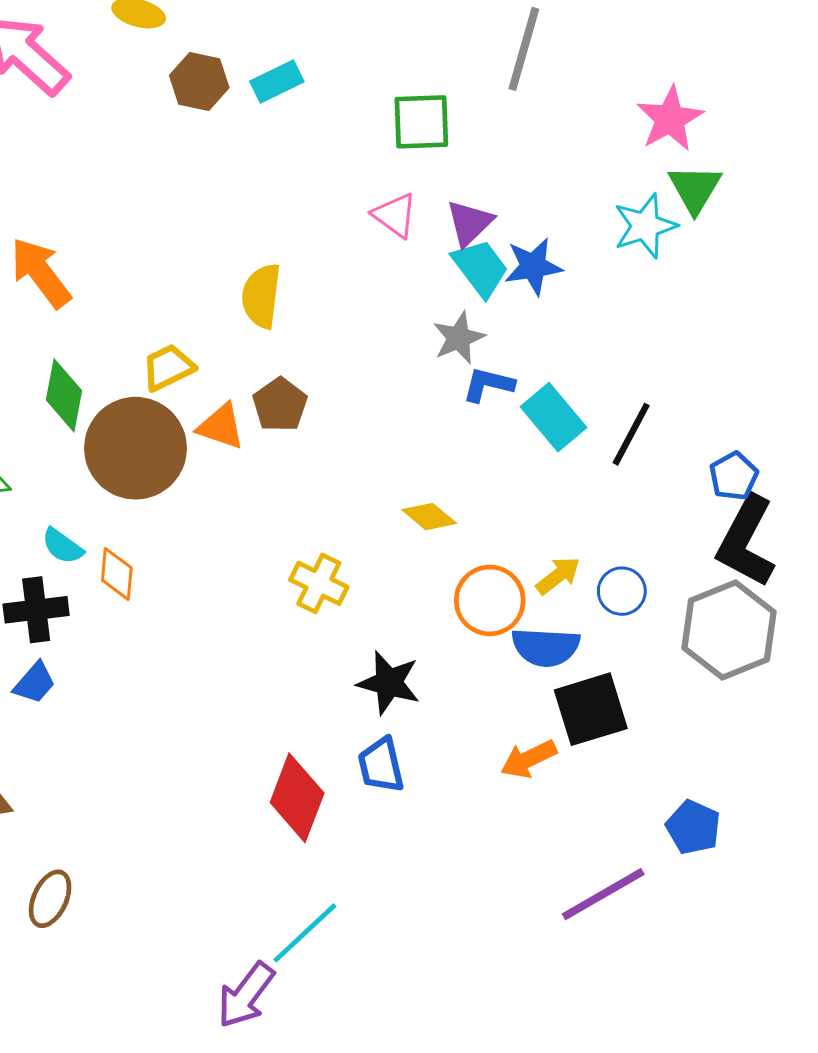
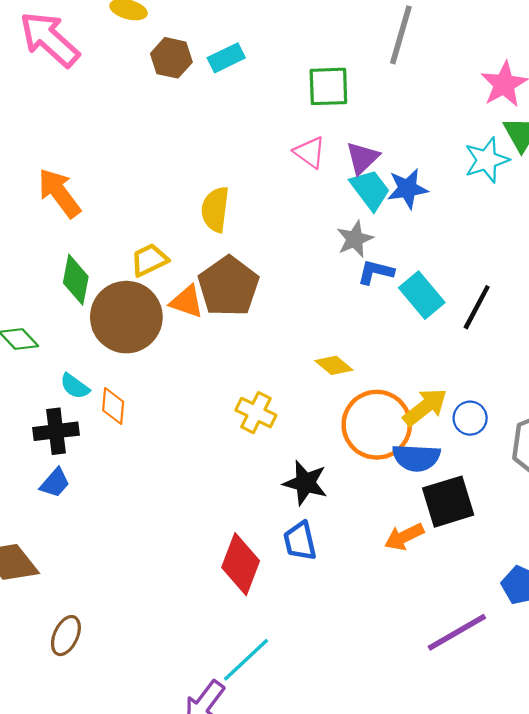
brown pentagon: (280, 405) -> (228, 286), size x1.6
yellow arrow: (558, 576) -> (425, 407), size x1.4
orange circle: (490, 600) -> (377, 425), size x1.4

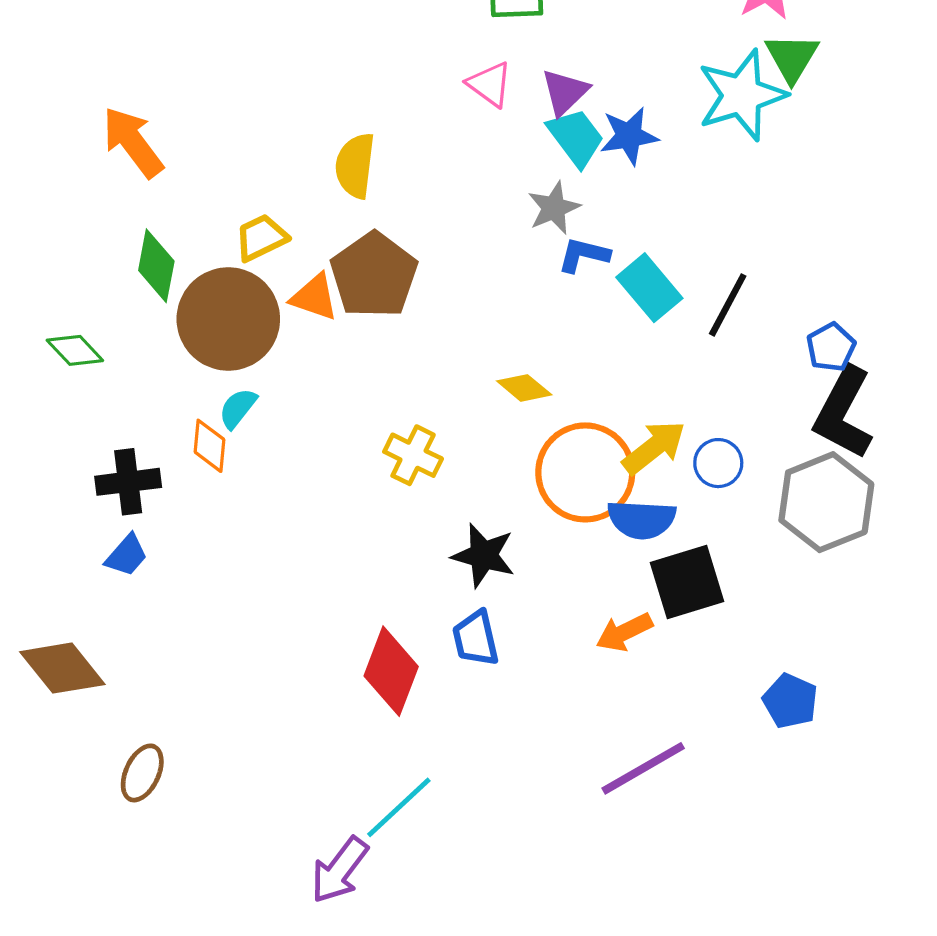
cyan star: (487, 160) -> (742, 95), size x1.4
cyan semicircle: (75, 386) -> (238, 408), moved, turned 92
purple line: (457, 632) -> (643, 768), moved

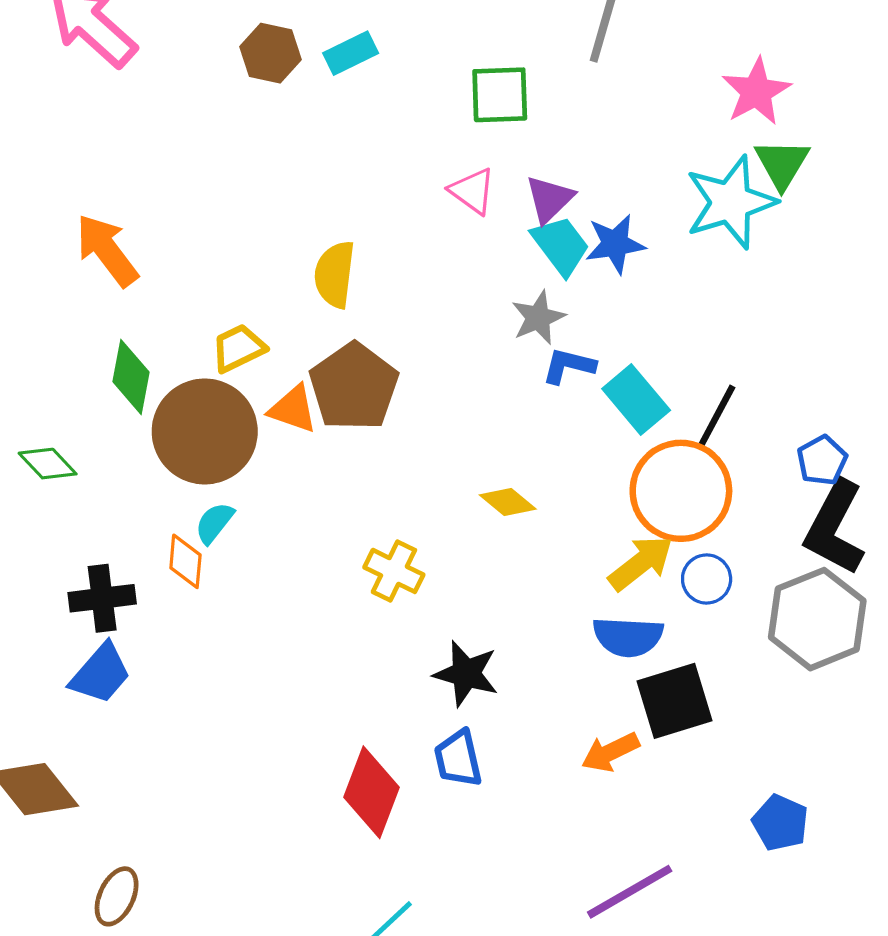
orange circle: (585, 472) -> (681, 491), moved
blue trapezoid: (127, 555) -> (101, 674), size x1.4

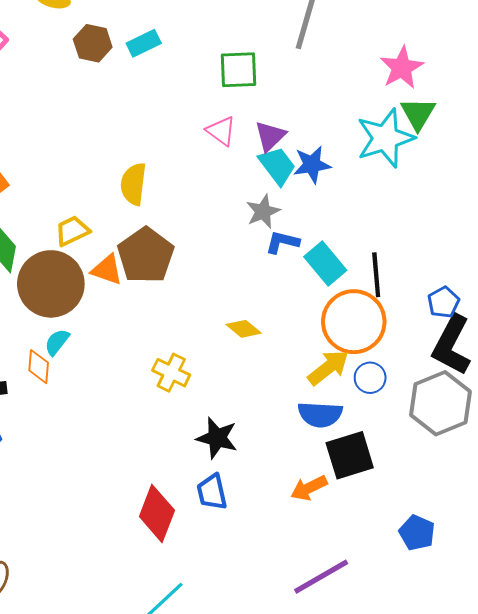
black line: (716, 417) -> (376, 275), turned -33

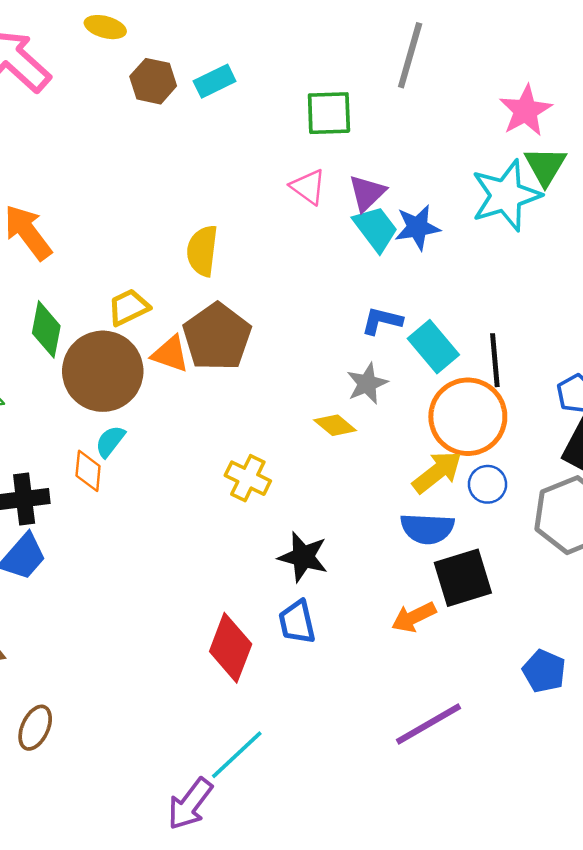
gray star: (263, 212) -> (367, 384), moved

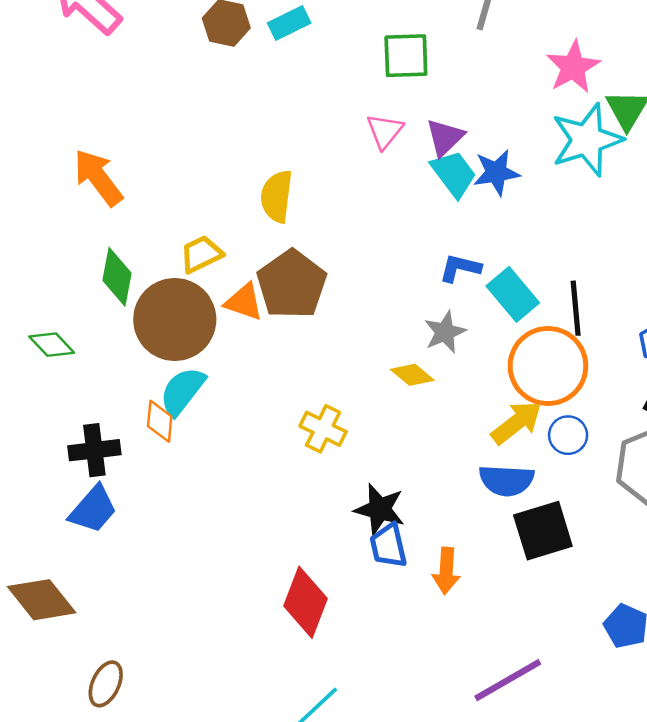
pink star: (526, 111) -> (573, 67), moved
pink triangle: (308, 187) -> (385, 131), turned 33
cyan semicircle: (110, 441) -> (182, 391), size x1.5
orange arrow: (414, 617) -> (446, 571), moved, turned -60
blue trapezoid: (297, 622) -> (388, 546), moved

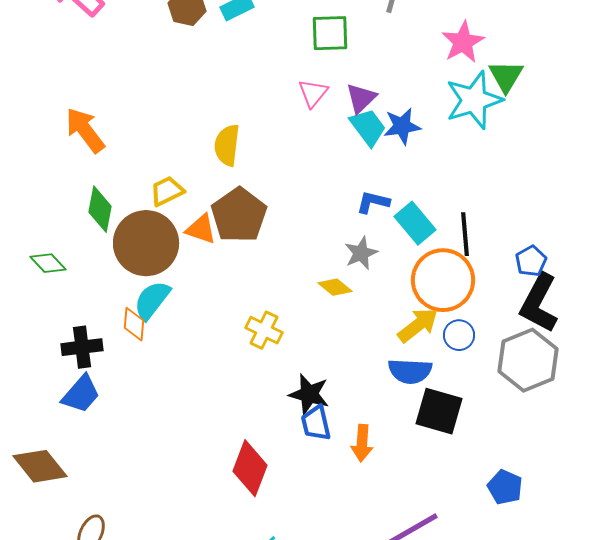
black square: (543, 531) -> (439, 411), turned 33

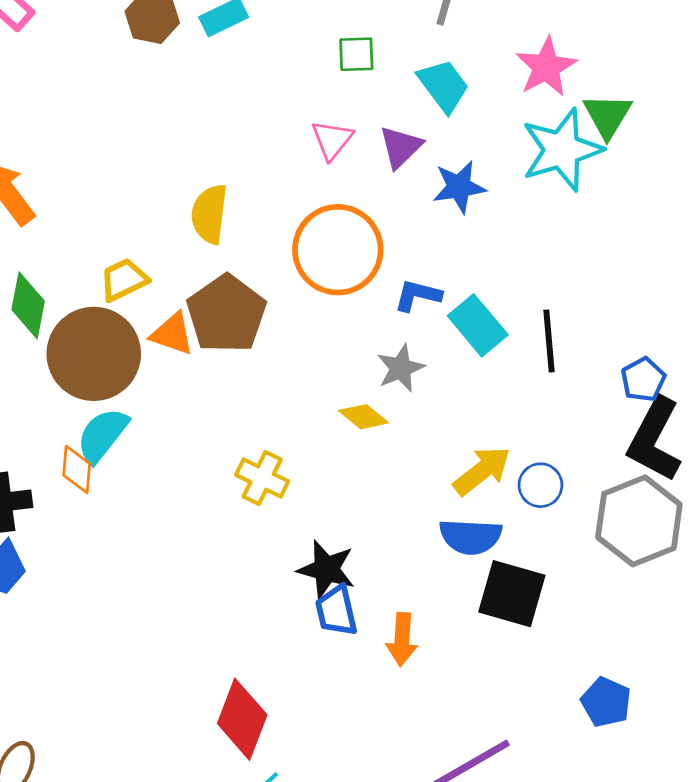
green square: (330, 33) -> (356, 54), size x0.7
cyan trapezoid: (368, 127) -> (443, 86), moved
orange circle: (443, 280) -> (338, 250), moved
red diamond: (250, 468) -> (242, 719), moved

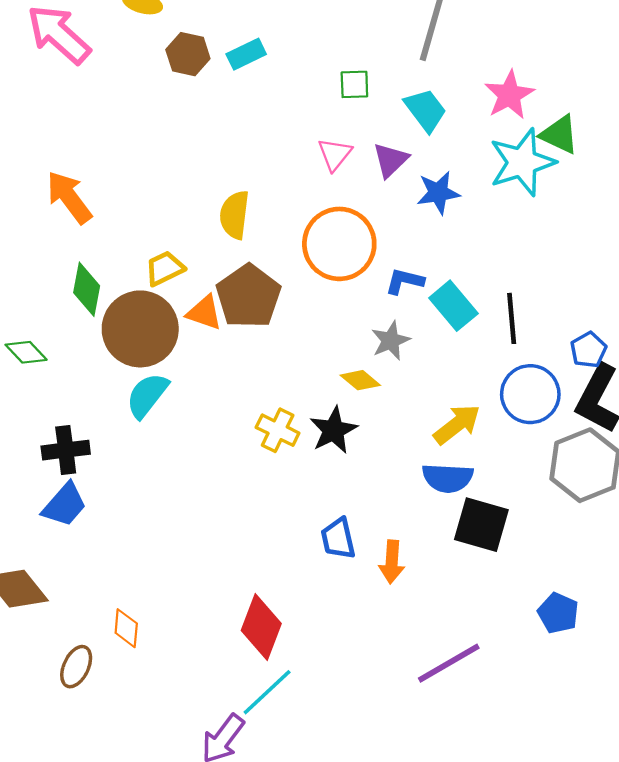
green triangle: (608, 116) -> (559, 134), turned -36
orange diamond: (77, 469) -> (126, 628), moved
blue circle: (540, 485) -> (530, 394), moved, size x1.6
black star: (326, 569) -> (333, 430), moved, turned 30

